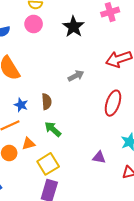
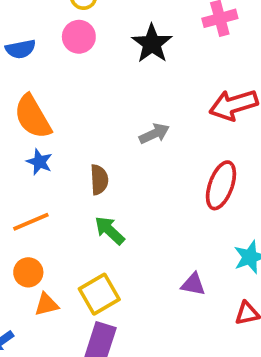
blue star: (21, 105) -> (39, 162), moved
orange triangle: (28, 144) -> (47, 305), moved

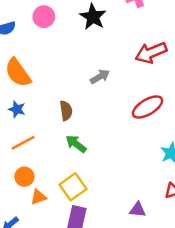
blue star: (39, 162) -> (17, 109), moved
red ellipse: (221, 185) -> (148, 107), turned 44
purple triangle: (193, 284) -> (138, 210), moved

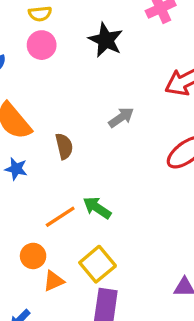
brown semicircle: (66, 111) -> (64, 146), moved
orange line: (23, 143) -> (60, 217), moved

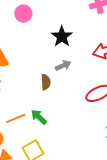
black star: (106, 40) -> (62, 36), moved
brown semicircle: (64, 146) -> (46, 82), moved

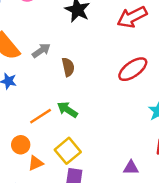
gray arrow: (63, 66) -> (41, 51), moved

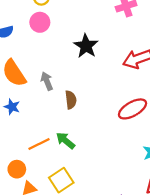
gray arrow: (41, 51) -> (47, 81), turned -84

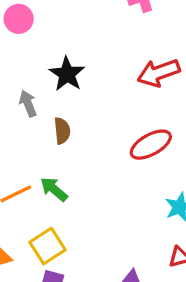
black star: (86, 46) -> (67, 74), moved

